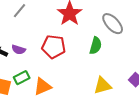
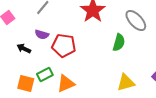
red pentagon: (54, 47) -> (64, 45), moved
purple semicircle: (19, 50) -> (42, 34), moved

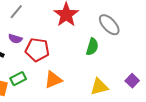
orange triangle: (66, 83) -> (53, 80), moved

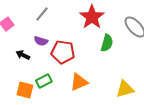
green semicircle: (92, 47) -> (107, 43), moved

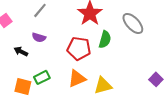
red pentagon: (63, 52) -> (79, 48), moved
yellow triangle: (125, 89) -> (103, 85), moved

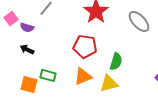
purple semicircle: (39, 37) -> (27, 27), moved
green semicircle: (105, 39) -> (116, 61), moved
green rectangle: (42, 77) -> (48, 75), turned 42

